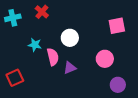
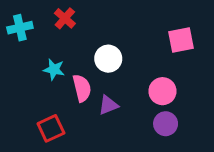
red square: (15, 78) -> (51, 128), moved
purple circle: (118, 85) -> (166, 124), moved

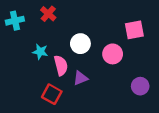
pink circle: (162, 91) -> (113, 54), moved
purple circle: (166, 124) -> (140, 86), moved
red square: (51, 128) -> (52, 94), moved, turned -36

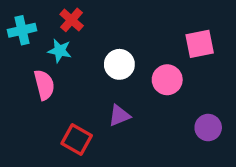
cyan star: (40, 52) -> (60, 51), moved
pink semicircle: (61, 65) -> (44, 85), moved

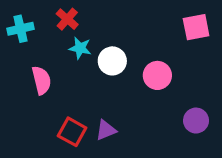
pink square: (200, 44) -> (196, 27), moved
cyan star: (60, 51) -> (80, 48), moved
purple triangle: (119, 116) -> (106, 130), moved

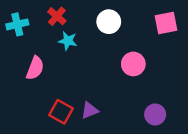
white circle: (112, 61) -> (109, 22), moved
pink semicircle: (41, 80) -> (35, 68), turned 35
purple circle: (196, 121) -> (155, 114), moved

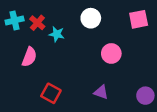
red cross: (57, 16) -> (37, 23), moved
purple triangle: (90, 110) -> (101, 92), moved, turned 42
purple circle: (155, 114) -> (145, 96), moved

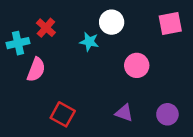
cyan cross: (15, 20) -> (18, 43), moved
cyan star: (57, 34) -> (89, 42), moved
purple circle: (145, 96) -> (167, 114), moved

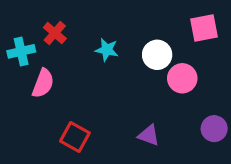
white circle: (112, 22) -> (157, 55), moved
pink circle: (137, 65) -> (182, 78), moved
purple circle: (167, 114) -> (214, 129), moved

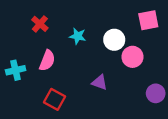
cyan cross: (21, 51) -> (16, 70), moved
pink semicircle: (43, 83) -> (47, 60), moved
purple triangle: (149, 135) -> (100, 82), moved

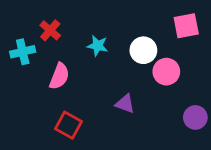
cyan cross: (16, 70) -> (23, 52), moved

